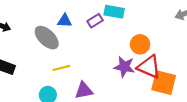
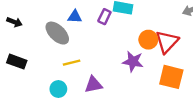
purple rectangle: (95, 21) -> (104, 17), turned -32
red triangle: (149, 67) -> (167, 42), moved, turned 50

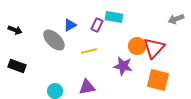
blue triangle: (75, 17) -> (70, 25), turned -32
yellow line: (72, 63) -> (89, 51), moved

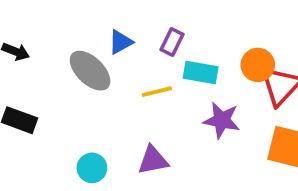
cyan rectangle: (114, 17) -> (201, 73), moved
orange circle: (137, 46) -> (258, 65), moved

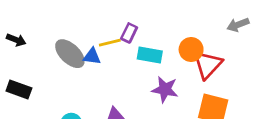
blue triangle: (121, 42) -> (92, 56), moved, turned 36
yellow line: (157, 92) -> (110, 43), moved

